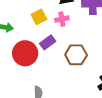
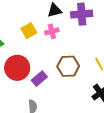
purple rectangle: (48, 42) -> (39, 79), moved

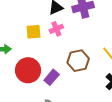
yellow square: (29, 31) -> (34, 32), turned 35

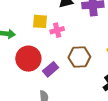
pink cross: (56, 29) -> (57, 30), moved

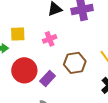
yellow square: (40, 21) -> (18, 34), moved

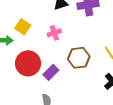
yellow square: (18, 34) -> (23, 27), turned 35

